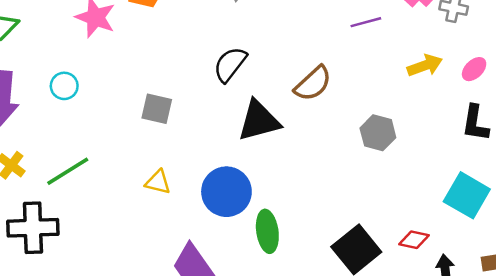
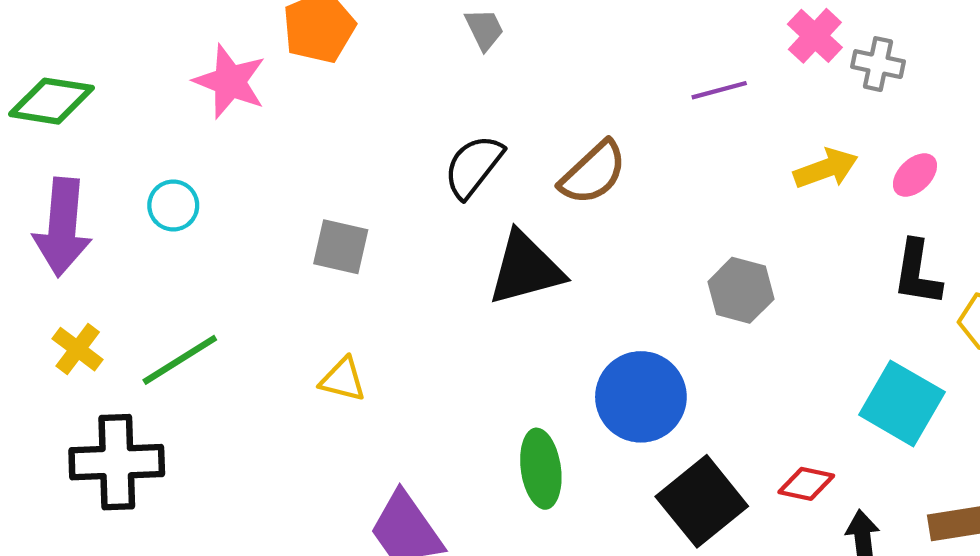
brown semicircle: (313, 84) -> (593, 173), moved
blue circle: (226, 192) -> (641, 397), moved

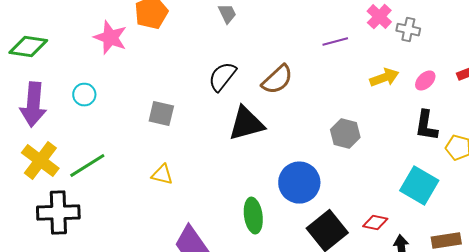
yellow cross: (78, 349) -> (40, 161), size x1.6

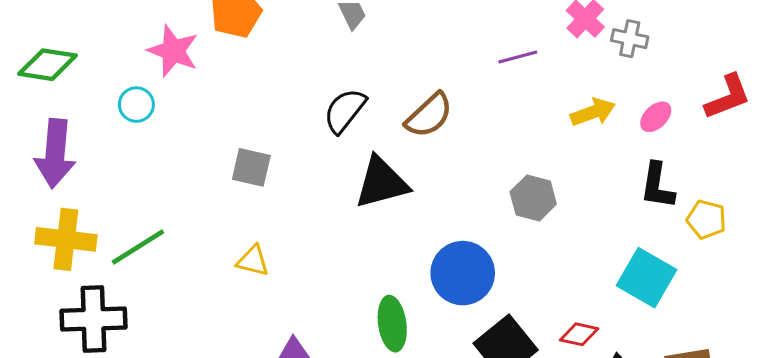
cyan circle: (84, 95) -> (136, 105), moved
yellow cross: (40, 161) -> (66, 239), turned -30

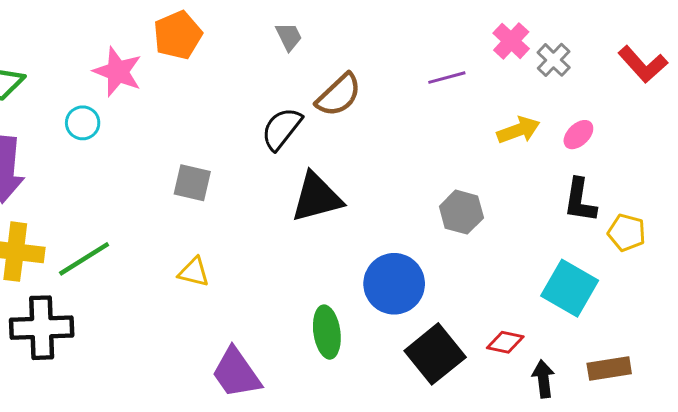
gray cross: (630, 39) -> (554, 60), turned 32
red L-shape: (728, 97) -> (643, 64), moved, turned 69
brown semicircle: (429, 115) -> (339, 95), moved

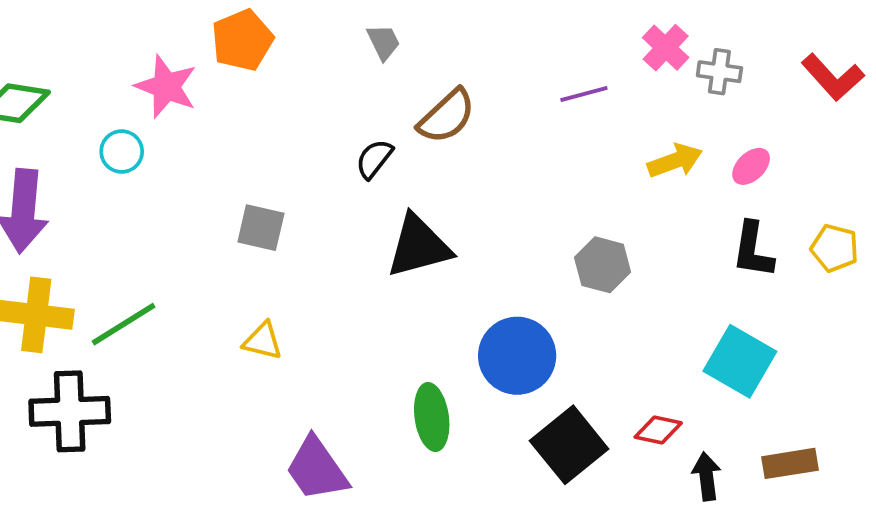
gray cross: (554, 60) -> (719, 72), turned -36
black semicircle: (282, 129) -> (374, 159), size x0.7
yellow pentagon: (627, 233) -> (835, 248), moved

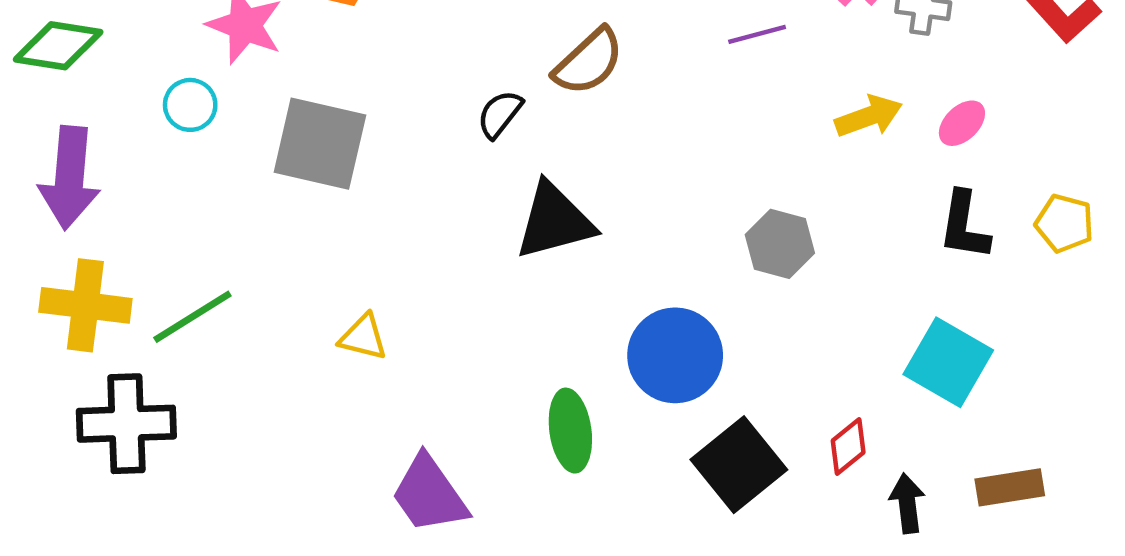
gray square: (261, 228) -> (320, 144), moved, size x1.6
red diamond: (658, 430) -> (848, 446), turned -51

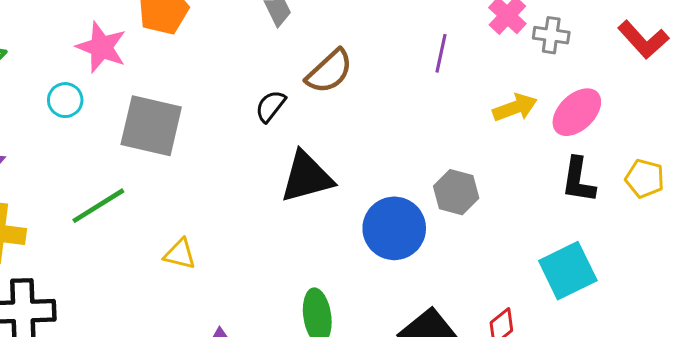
purple line: (757, 34) -> (441, 53), turned -63
pink ellipse: (962, 123) -> (577, 112), size x1.6
green line: (192, 317) -> (98, 206), moved
blue circle: (675, 355) -> (394, 228), moved
cyan square: (948, 362) -> (568, 271), turned 34

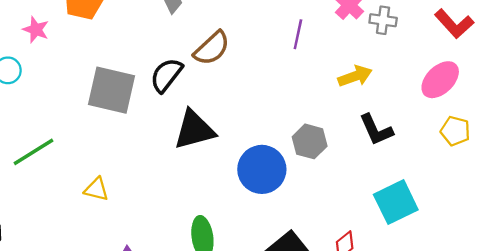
pink star: (101, 47) -> (36, 30), size x0.7
black semicircle: (270, 106) -> (166, 75), size x1.4
pink ellipse: (577, 112) -> (440, 80), moved
gray square: (151, 126) -> (112, 90), moved
black L-shape: (578, 180) -> (376, 130), moved, turned -33

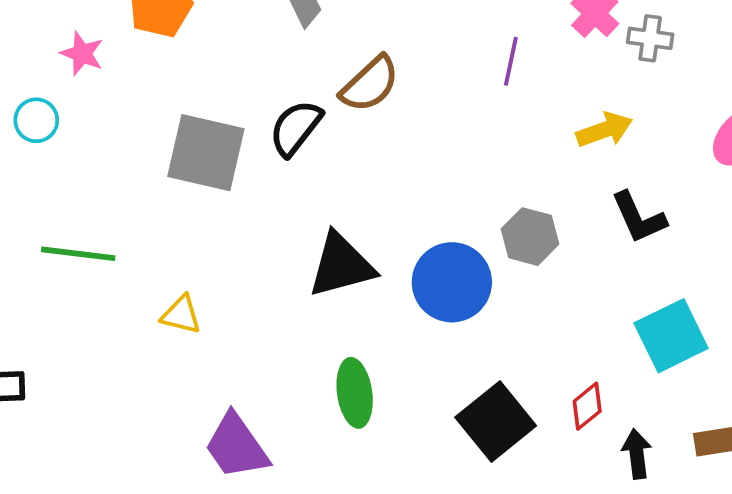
black triangle: (194, 130) -> (341, 265), moved
green line: (33, 152) -> (78, 254), turned 39

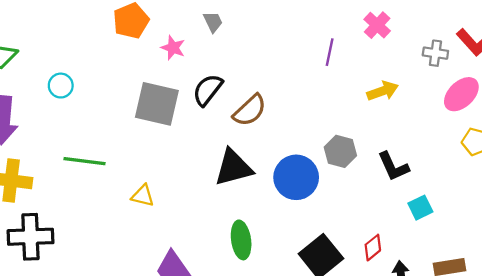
gray cross: (650, 38) -> (435, 53), moved
pink star: (82, 54) -> (173, 48), moved
brown semicircle: (370, 84) -> (250, 110), moved
black L-shape: (639, 217) -> (393, 167), moved
cyan square: (671, 336) -> (420, 208), size x0.6

